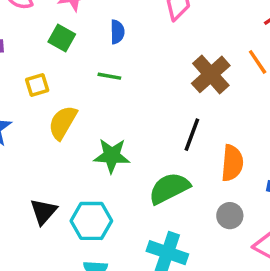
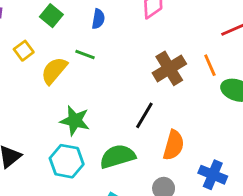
yellow square: (37, 85) -> (24, 51), turned -30
yellow semicircle: (63, 123) -> (54, 71), moved
cyan hexagon: (91, 221) -> (67, 161), moved

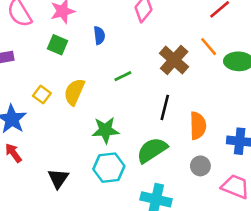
yellow square: (24, 51) -> (42, 95), moved
green line: (85, 54) -> (123, 76), moved, turned -30

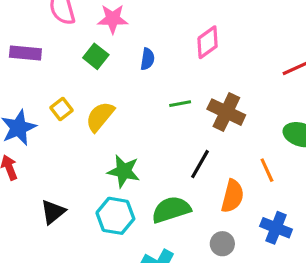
orange line: (209, 47) -> (267, 170), moved
brown cross: (174, 60) -> (226, 112), turned -32
green line: (123, 76) -> (180, 104), moved

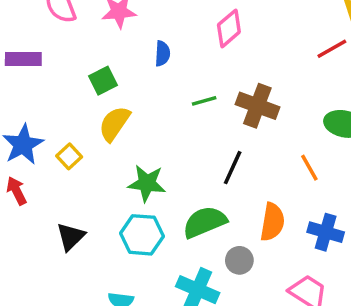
green square: (96, 56) -> (103, 81), moved, turned 30
yellow square: (62, 109) -> (69, 156), moved
orange semicircle: (232, 196) -> (272, 222), moved
gray circle: (222, 244) -> (239, 260), moved

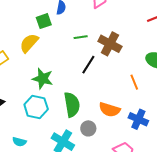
green square: (103, 81) -> (44, 21), moved
black line: (233, 168) -> (88, 65), moved
green semicircle: (205, 222) -> (72, 105), turned 95
orange semicircle: (272, 222) -> (110, 110), turned 90

